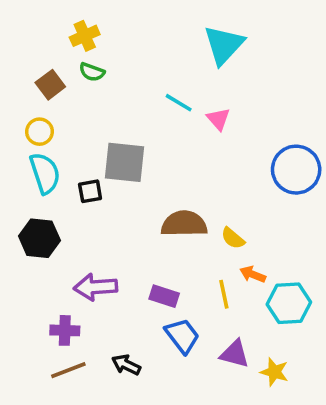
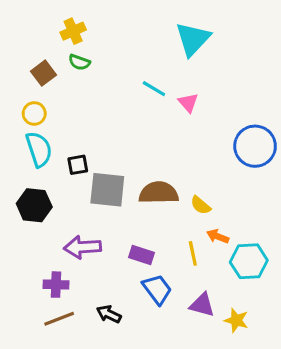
gray square: (124, 162) -> (107, 190), moved

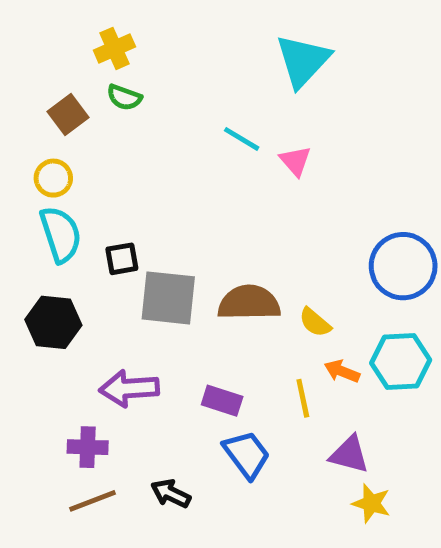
blue circle: (255, 146) -> (403, 266), moved
cyan hexagon: (249, 261) -> (401, 362), moved
purple triangle: (202, 305) -> (349, 454), moved

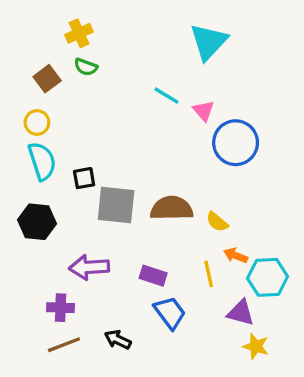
blue circle: (403, 266) -> (236, 143), moved
cyan hexagon: (401, 362) -> (268, 277), moved

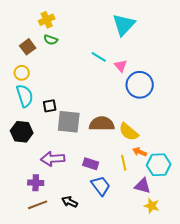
yellow semicircle: (217, 222) -> (129, 132), size x1.5

